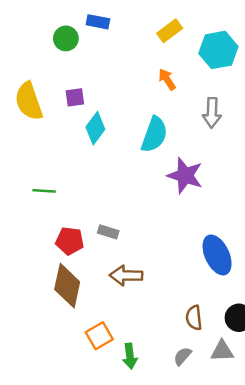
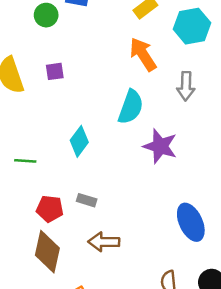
orange arrow: (167, 79) -> (143, 54), size x1.6
cyan diamond: (95, 128) -> (79, 141), moved

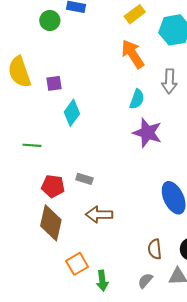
purple square: (55, 71) -> (54, 83), moved
cyan semicircle: (131, 107) -> (137, 99), moved, size x0.7
cyan diamond: (79, 141) -> (72, 113), moved

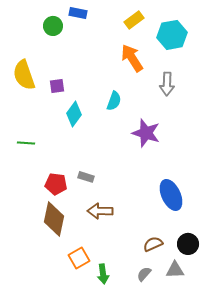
cyan semicircle: (137, 99) -> (114, 101), moved
green line: (32, 145) -> (26, 143), moved
brown semicircle: (155, 249) -> (153, 244), turned 72

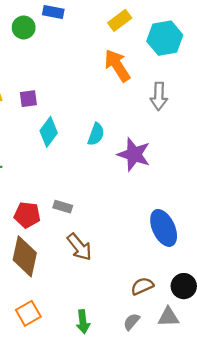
cyan semicircle: (114, 101) -> (96, 134), moved
brown arrow: (100, 211) -> (79, 247), turned -130
orange square: (79, 258) -> (28, 313), moved

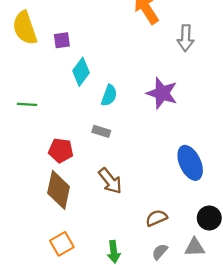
cyan semicircle: (96, 134) -> (109, 95), moved
gray rectangle: (63, 207) -> (101, 131), moved
brown semicircle: (142, 286) -> (156, 218), moved

